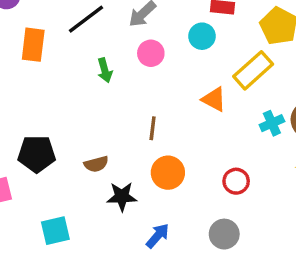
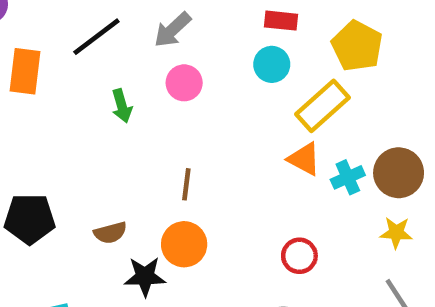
cyan circle: (202, 36) -> (272, 64), moved
orange triangle: (214, 99) -> (304, 159), moved
orange circle: (168, 173) -> (184, 244), moved

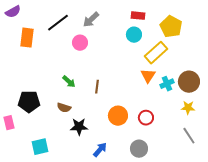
pink circle: (184, 83) -> (80, 43), moved
green arrow: (122, 106) -> (69, 82), moved, turned -32
orange triangle: (304, 159) -> (148, 76), turned 35
brown semicircle: (110, 233) -> (64, 108), turned 32
orange circle: (184, 244) -> (118, 116), moved

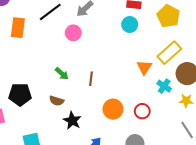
yellow rectangle: (156, 53) -> (169, 53), moved
cyan cross: (167, 84) -> (164, 86), moved, turned -32
black star: (79, 127) -> (72, 121), turned 30

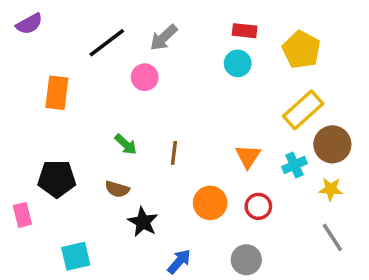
orange rectangle: (18, 28) -> (57, 93), moved
orange triangle: (144, 67) -> (248, 156), moved
cyan cross: (164, 86) -> (294, 165), turned 32

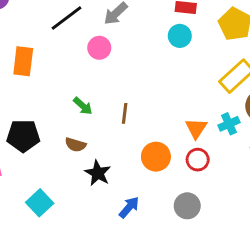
orange triangle: (248, 156) -> (196, 128), moved
cyan square: (76, 256) -> (40, 203), turned -30

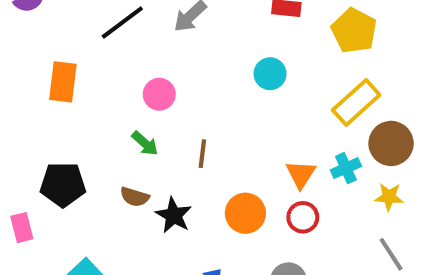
cyan circle: (180, 36) -> (270, 74), moved
pink circle: (99, 48) -> (159, 94), moved
black star: (98, 173) -> (174, 215), moved

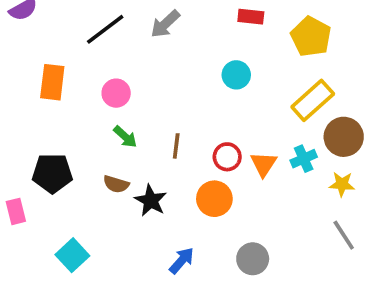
pink circle: (159, 94) -> (116, 93), moved
red circle: (303, 217) -> (227, 157), moved

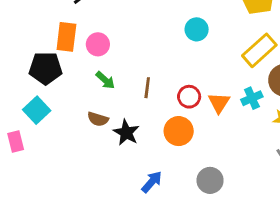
orange rectangle: (52, 82) -> (66, 37), moved
black pentagon: (52, 173) -> (46, 68), moved
cyan square: (72, 255) -> (37, 110), moved

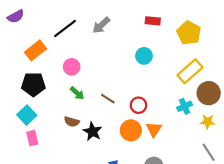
orange rectangle: (66, 37) -> (35, 50), moved, turned 45
brown line: (147, 88) -> (108, 99), turned -64
orange triangle: (219, 103) -> (154, 129), moved
pink rectangle: (16, 142) -> (32, 138), moved

